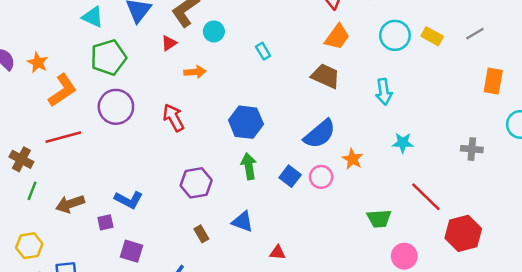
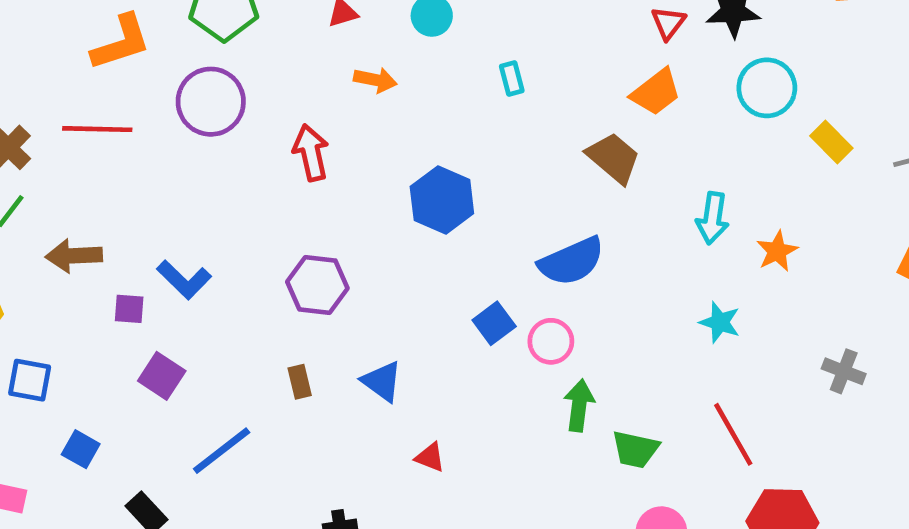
cyan circle: (395, 35) -> (767, 88), moved
orange star: (353, 159) -> (777, 251), moved
green arrow: (249, 166) -> (579, 406), moved

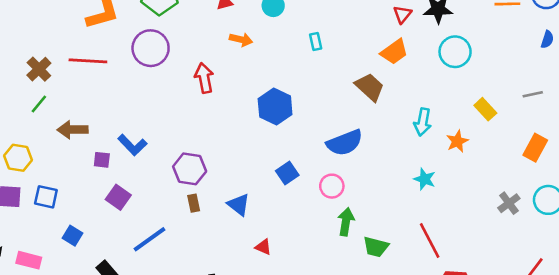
yellow rectangle: (831, 142) -> (485, 109), moved
purple hexagon: (317, 285) -> (190, 169), moved
blue square: (494, 323) -> (287, 173), moved
gray cross: (844, 371) -> (509, 203), moved, turned 30

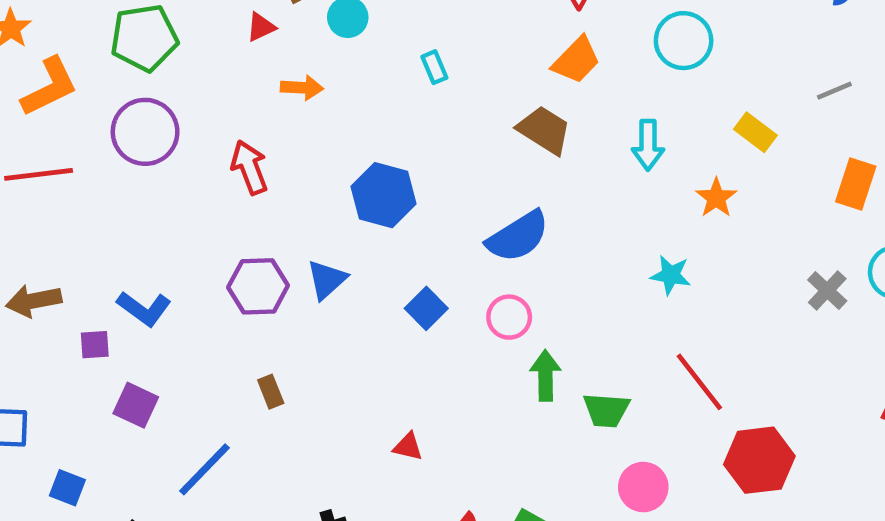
cyan arrow: (423, 122) -> (648, 145), moved
purple hexagon: (190, 169) -> (258, 286), moved
blue triangle: (239, 205) -> (327, 280), moved, turned 50

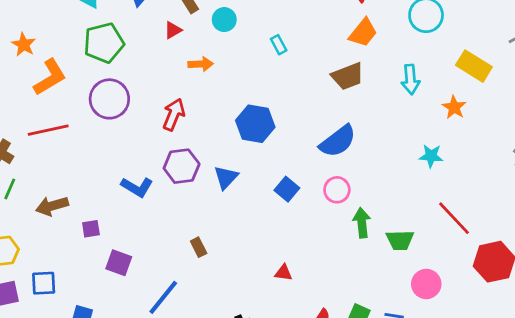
brown trapezoid: (544, 130) -> (348, 76), turned 132
yellow rectangle: (755, 132) -> (474, 66), size x1.4
red arrow: (249, 167) -> (174, 115), turned 48
purple hexagon: (258, 286) -> (182, 166), moved
blue L-shape: (144, 309) -> (137, 187), moved

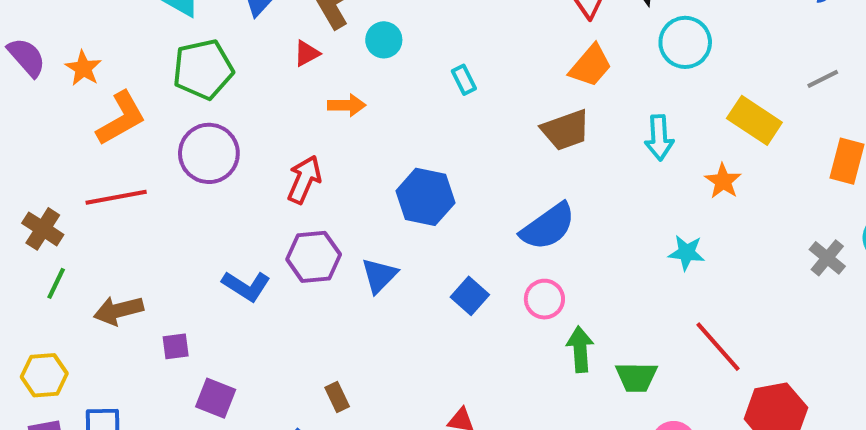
brown rectangle: (199, 247) -> (337, 397), moved

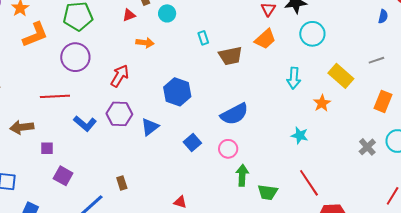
brown trapezoid: (566, 130) -> (231, 56), moved
red line: (116, 197) -> (55, 96), moved

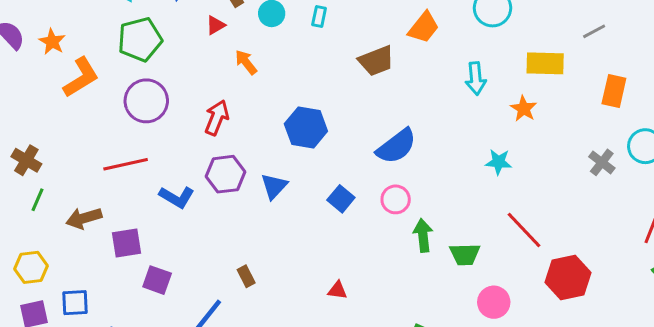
cyan rectangle: (203, 38) -> (319, 17), moved, turned 40
orange arrow: (145, 43) -> (246, 62), turned -126
yellow rectangle: (341, 76) -> (545, 63), turned -30
purple square: (47, 148) -> (127, 243), size x1.5

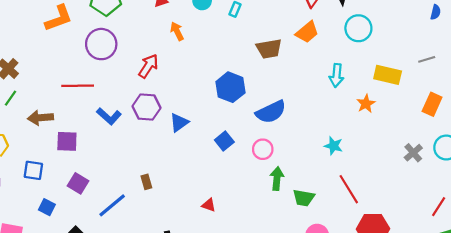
blue hexagon: (306, 127) -> (230, 87), moved
cyan star: (499, 162) -> (334, 146), moved
purple square: (157, 280) -> (78, 183), moved
blue square: (75, 303) -> (33, 170), moved

